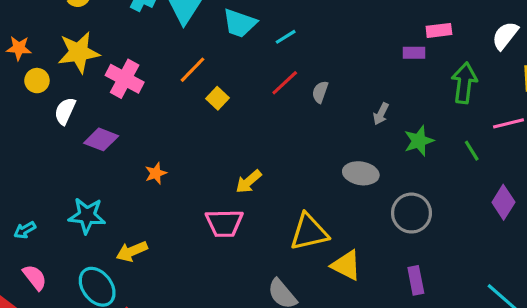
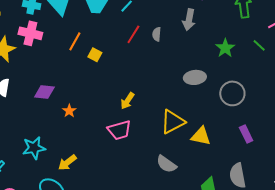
pink cross: (125, 79) -> (30, 33), moved
gray arrow: (381, 114) -> (189, 20), moved, size x1.5
purple diamond: (101, 139) -> (44, 92), moved

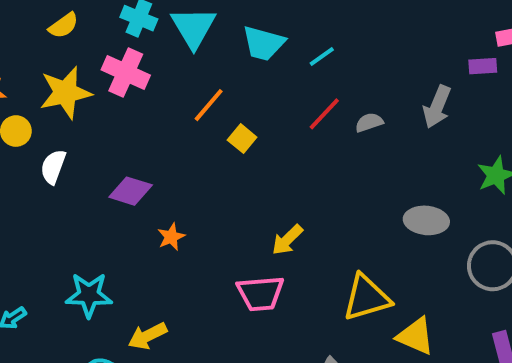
gray semicircle: (157, 34) -> (369, 122), turned 56

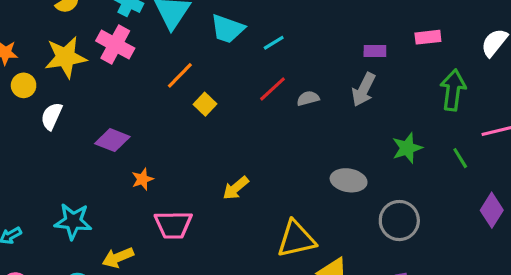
purple rectangle: (483, 66) -> (375, 51), moved
pink trapezoid: (260, 293) -> (173, 225), moved

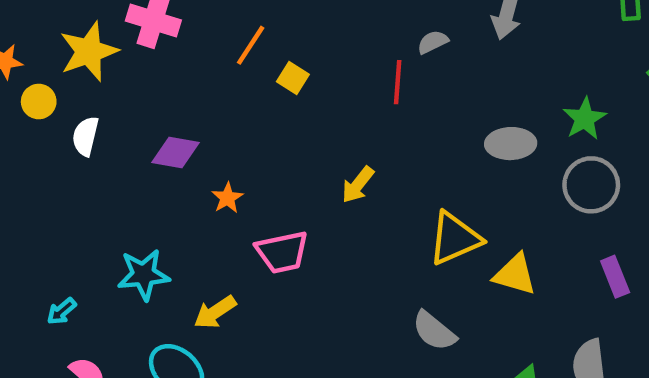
red line: (273, 89) -> (398, 82), moved, turned -32
green star: (407, 148) -> (585, 119), moved

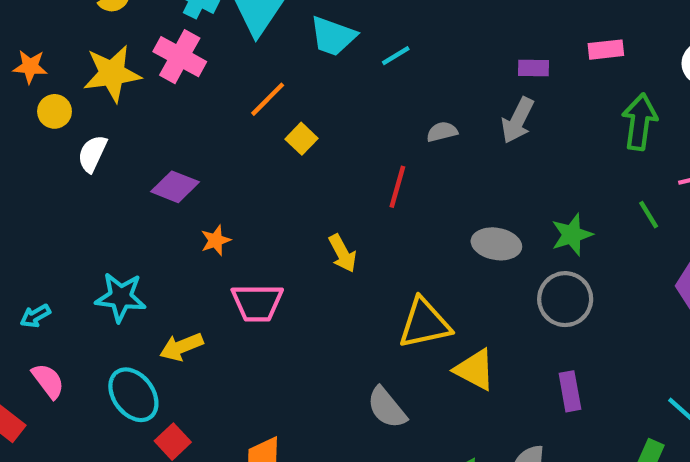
red line: (398, 82) -> (397, 187), moved
yellow arrow: (358, 185) -> (342, 253), turned -78

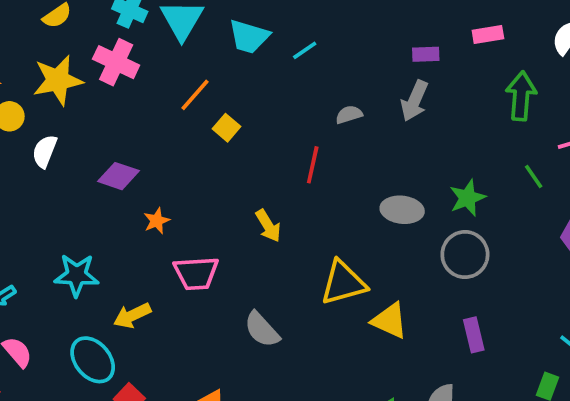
gray semicircle: (387, 408) -> (262, 330), moved

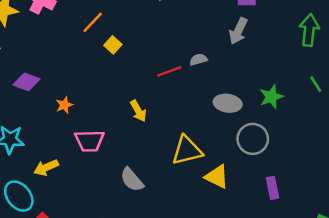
gray semicircle: (349, 115) -> (198, 59), moved
red line: (313, 165) -> (169, 71), turned 55
purple diamond: (118, 176) -> (27, 82), moved
gray circle: (465, 255) -> (253, 139), moved

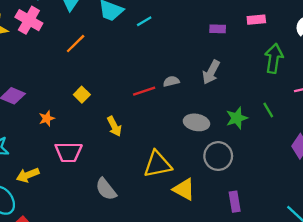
gray arrow: (238, 31) -> (211, 72), moved
yellow square: (113, 45) -> (82, 95), moved
green line: (316, 84) -> (268, 110), moved

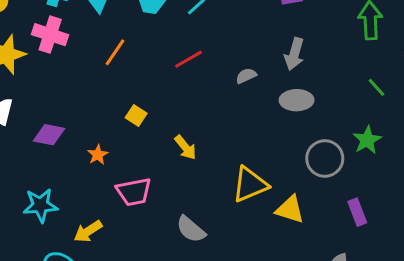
red line: (144, 91) -> (189, 59), moved
green star: (237, 118) -> (367, 140), moved
gray ellipse: (196, 122) -> (297, 100), moved

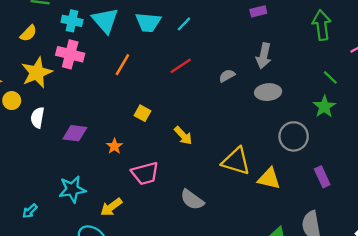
green star: (367, 140) -> (324, 107), moved
yellow triangle: (250, 185) -> (236, 161), turned 44

